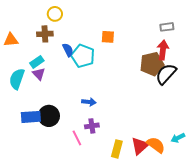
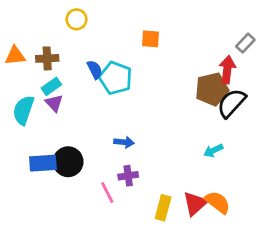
gray rectangle: (167, 27) -> (245, 43), moved, turned -40
brown cross: (45, 34) -> (47, 58), moved
orange square: (108, 37) -> (150, 39), moved
cyan arrow: (178, 138) -> (213, 151), moved

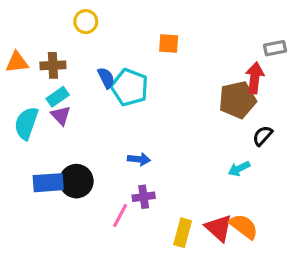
gray rectangle: (245, 43) -> (275, 48), turned 36
black semicircle: (231, 103) -> (262, 136), moved, size x0.6
pink line: (107, 192) -> (120, 216), turned 55
red triangle: (195, 204) -> (219, 228), turned -36

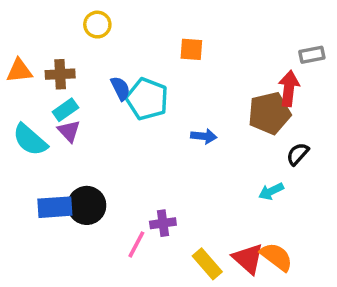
cyan semicircle: (26, 123) -> (30, 140), turned -68
blue arrow: (139, 159) -> (204, 136), moved
yellow rectangle: (183, 233) -> (207, 264), turned -56

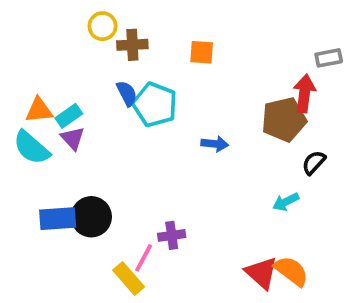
orange triangle: (19, 71) -> (39, 110), moved
brown cross: (60, 74) -> (132, 45), moved
yellow rectangle: (207, 264) -> (129, 278), moved

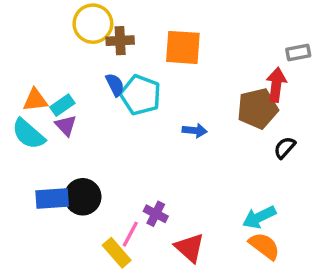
yellow circle: (102, 26) -> (93, 24), size x1.5
orange square: (202, 52) -> (183, 47), size x1.6
cyan arrow: (286, 202) -> (259, 217), moved, size x1.4
purple cross: (172, 235) -> (156, 214), turned 35
red triangle: (261, 273) -> (190, 248), moved

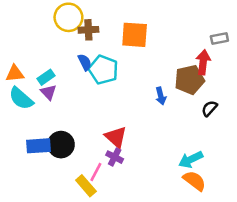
orange triangle: (35, 100) -> (15, 73), moved
blue arrow: (195, 131) -> (161, 96), moved, turned 70
red triangle: (190, 248) -> (116, 137), moved

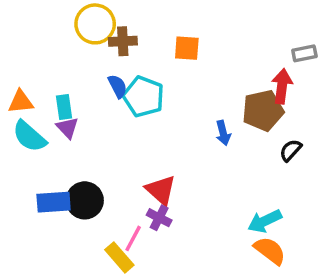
orange square: (135, 35) -> (187, 48), size x0.7
cyan rectangle: (46, 77) -> (64, 107), turned -63

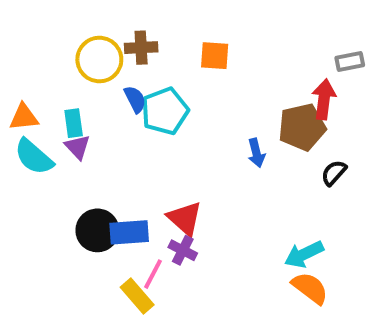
yellow circle: (95, 24) -> (99, 60), moved
cyan pentagon: (144, 97) -> (165, 111), turned 30
blue rectangle: (54, 202) -> (129, 232), moved

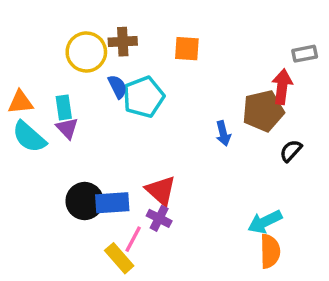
orange semicircle: (310, 288) -> (270, 251), turned 52

